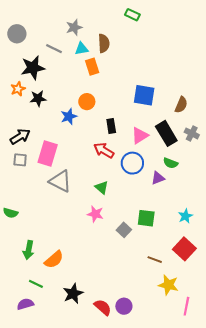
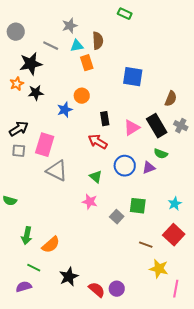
blue square: (144, 95) -> (133, 77), moved
blue circle: (132, 163) -> (125, 166), moved

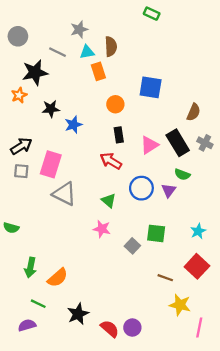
green rectangle: (125, 14) -> (152, 14), moved
black star: (36, 93) -> (51, 109), moved
orange circle: (82, 96) -> (115, 104), moved
purple triangle: (149, 168) -> (169, 190), turned -32

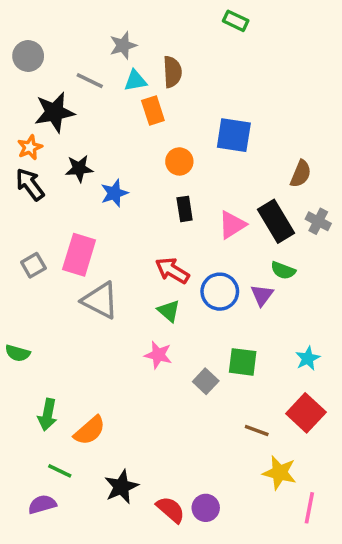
black arrow: (21, 146) -> (30, 184), moved, turned -95
red arrow: (111, 161) -> (172, 270), moved
gray square: (21, 171) -> (33, 265), turned -35

